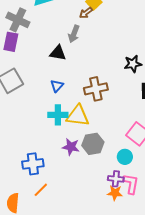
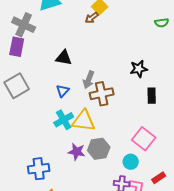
gray arrow: (74, 34) -> (89, 80), moved
cyan cross: (58, 115) -> (64, 120), turned -30

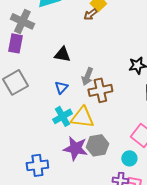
purple star: (77, 152) -> (75, 148), size x1.4

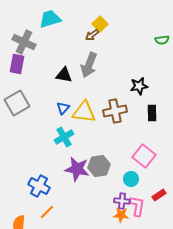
gray arrow: (87, 76) -> (89, 65), moved, size x1.4
brown cross: (100, 90) -> (115, 111), moved
yellow triangle: (82, 117) -> (84, 112), moved
blue cross: (37, 165) -> (39, 186), turned 35

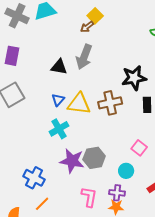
gray cross: (24, 42) -> (17, 16), moved
black star: (139, 86) -> (134, 78), size x1.4
pink square: (144, 156) -> (139, 148), size x0.7
pink L-shape: (137, 206) -> (89, 197), moved

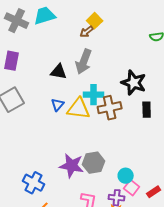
black star: (134, 78) -> (134, 83), turned 30
cyan cross: (59, 129) -> (94, 95), moved, turned 30
pink square: (139, 148) -> (132, 188), moved

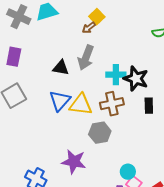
cyan cross: (94, 95) -> (116, 75), moved
blue triangle: (58, 105) -> (60, 101), size x1.6
gray hexagon: (94, 163) -> (100, 133), moved

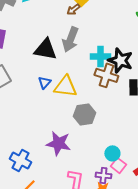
black triangle: (61, 68) -> (45, 49), size x1.4
blue triangle: (60, 101) -> (44, 82), size x0.6
brown cross: (112, 104) -> (106, 75), moved, turned 30

